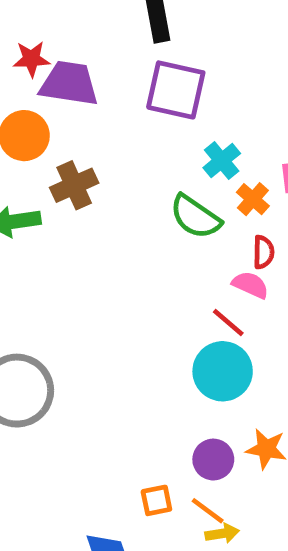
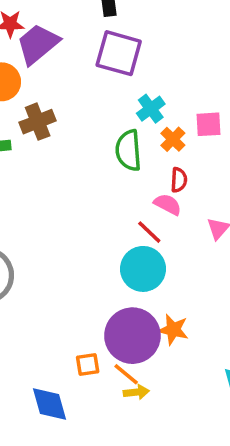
purple trapezoid: (69, 83) -> (38, 44), turned -51
green semicircle: (195, 217) -> (128, 150), turned 48
purple circle: (213, 460) -> (132, 336), size x1.8

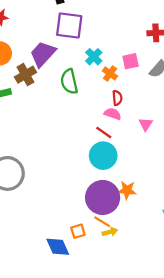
purple trapezoid: (38, 44) -> (43, 54), moved
green semicircle: (128, 150) -> (69, 82), moved
orange square: (88, 364) -> (78, 231), moved

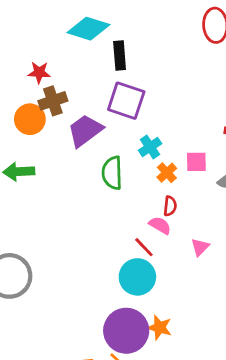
brown cross: (25, 75) -> (53, 101), moved

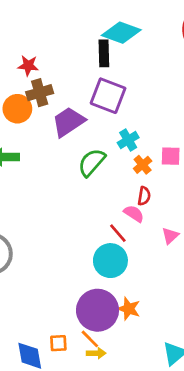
cyan diamond: (88, 29) -> (121, 33), moved
green semicircle: (112, 173) -> (92, 162), turned 40

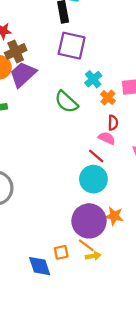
purple trapezoid: (68, 122) -> (23, 74), moved
green semicircle: (92, 162) -> (66, 102), turned -80

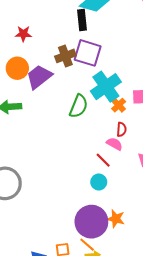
brown cross: (16, 51) -> (65, 56), moved
cyan cross: (93, 79) -> (106, 87), size x1.8
green semicircle: (66, 102) -> (79, 106), turned -115
cyan circle: (93, 179) -> (99, 182), size x0.6

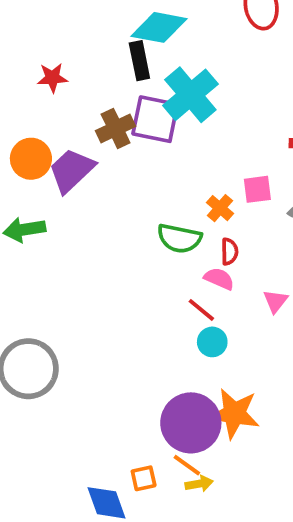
red star: (23, 34) -> (52, 78), moved
cyan cross: (106, 87) -> (190, 95), moved
green semicircle: (79, 106) -> (179, 238), moved, turned 85
cyan circle: (99, 182) -> (212, 342), moved
orange star: (116, 219) -> (234, 414), size x1.5

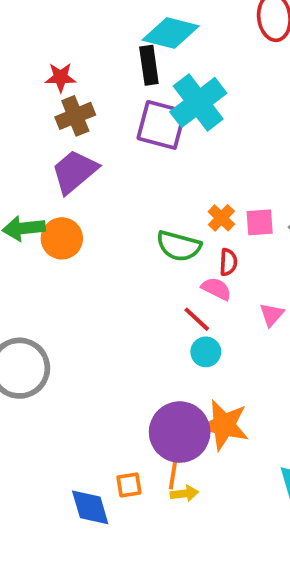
brown cross: (116, 128) -> (75, 116), moved
orange circle: (31, 159) -> (62, 238), moved
pink square: (257, 189) -> (260, 222), moved
orange line: (187, 465) -> (173, 474), turned 60

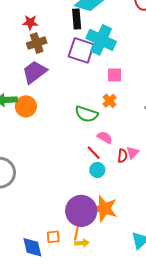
cyan cross: (198, 102) -> (101, 40), turned -32
pink square: (260, 222) -> (114, 75), moved
red semicircle: (228, 262) -> (122, 156), moved

